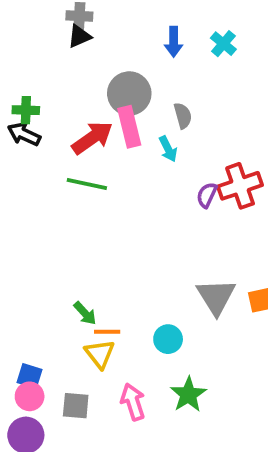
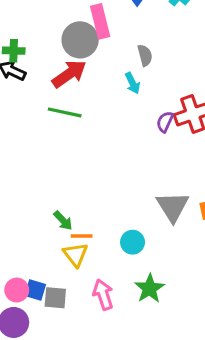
gray circle: (129, 94) -> (80, 40), moved
pink rectangle: (129, 127) -> (100, 21), moved
blue square: (30, 376) -> (35, 290), moved

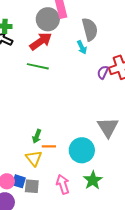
gray semicircle: (145, 55) -> (90, 29), size x1.6
green arrow: (63, 221) -> (37, 136), turned 64
cyan circle: (133, 242) -> (82, 150), size x1.6
yellow triangle: (75, 255) -> (34, 158), moved

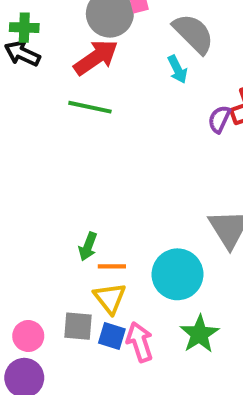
gray semicircle: (90, 29) -> (193, 34), turned -30
yellow triangle: (34, 158) -> (110, 298), moved
blue square: (19, 181) -> (112, 336), moved
gray square: (32, 186) -> (78, 326), moved

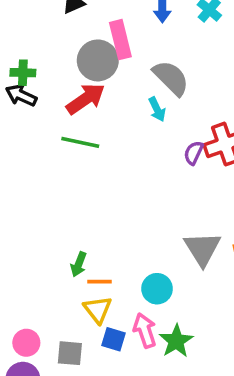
cyan circle: (177, 274) -> (157, 289), size x0.7
gray square: (78, 326) -> (70, 353), moved
blue square: (112, 336) -> (113, 339), moved
pink arrow: (140, 342) -> (145, 331), moved

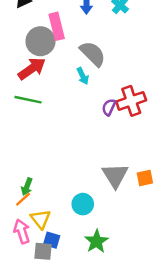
orange line: (100, 282) -> (23, 199), moved, turned -42
pink arrow: (145, 331) -> (22, 231), moved
gray square: (70, 353) -> (43, 251), moved

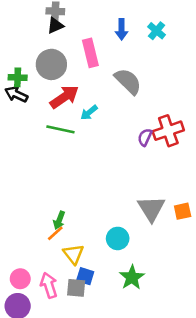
gray circle: (40, 41) -> (51, 64), moved
cyan arrow: (83, 76) -> (89, 113), moved, turned 77
pink arrow: (22, 231) -> (49, 285), moved

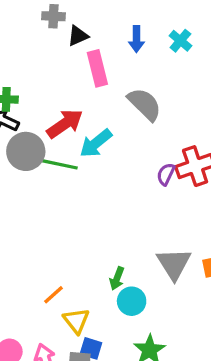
black triangle: (55, 25) -> (78, 36), moved
gray circle: (51, 64) -> (26, 151), moved
cyan arrow: (89, 113) -> (96, 143), size x1.5
green arrow: (59, 220) -> (117, 278), moved

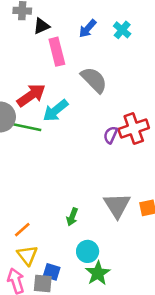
blue arrow: (136, 39) -> (88, 29), turned 42
cyan circle: (132, 301) -> (88, 251), moved
yellow triangle: (76, 321) -> (27, 255), moved

